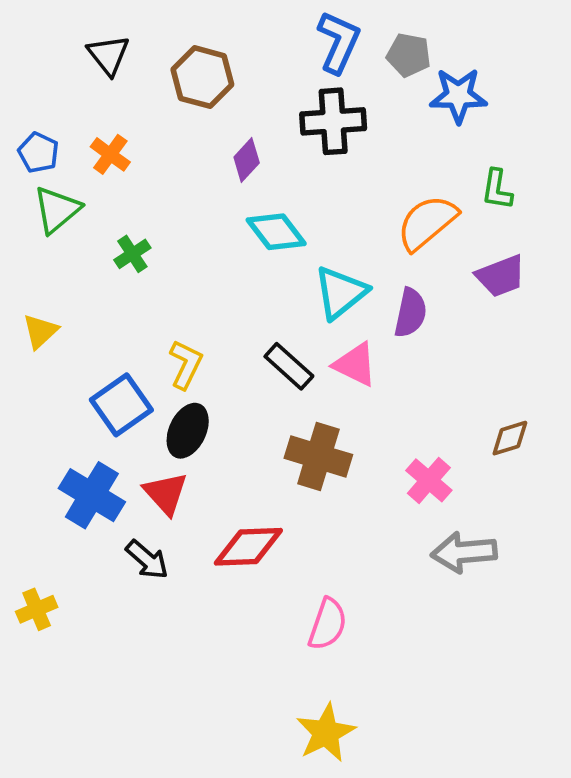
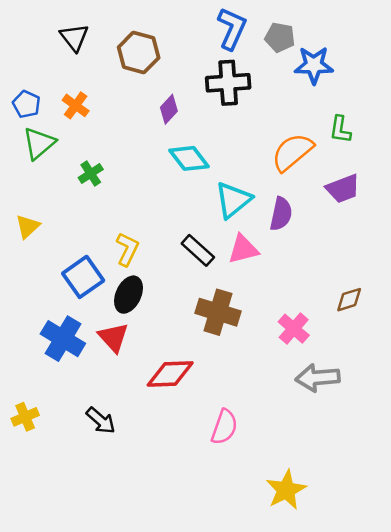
pink triangle: (355, 364) -> (243, 249), turned -40
black arrow: (147, 560) -> (101, 421), moved
yellow star: (326, 733) -> (286, 490), moved

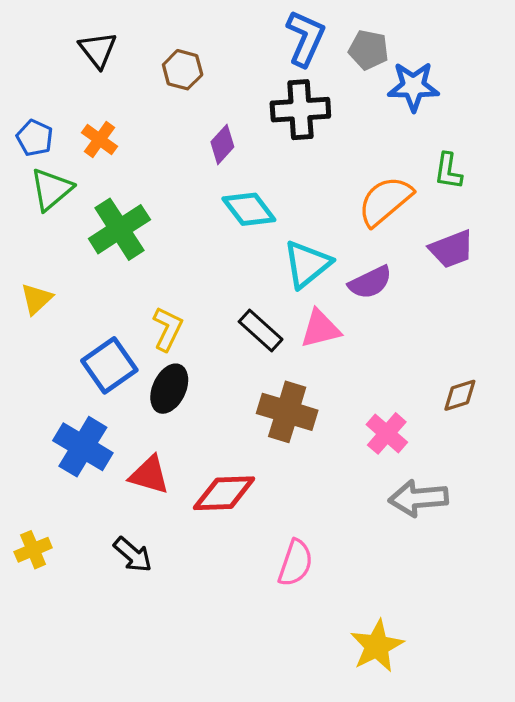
brown hexagon: (139, 53) -> (183, 70), size x0.7
green cross: (91, 174) -> (119, 229), size x1.8
purple semicircle: (281, 214) -> (370, 282), turned 52
red triangle: (113, 337) -> (149, 475), moved, turned -32

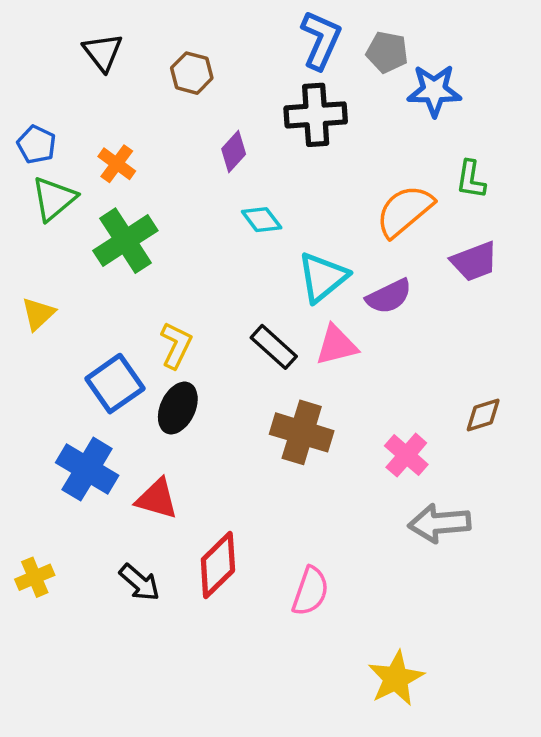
orange cross: (100, 139) -> (117, 164), moved
cyan diamond: (249, 209) -> (262, 220), size x0.7
red diamond: (224, 493) -> (218, 565), moved, turned -42

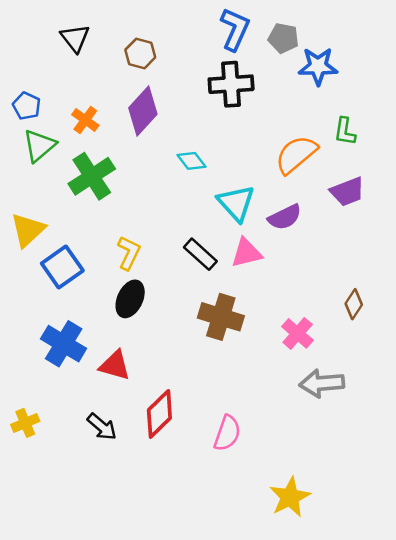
purple diamond: (234, 152) -> (143, 111), moved, size x1.6
cyan triangle: (323, 277) -> (236, 203), turned -33
yellow triangle: (38, 314) -> (28, 230), size x1.4
blue square: (115, 384) -> (62, 267), moved
brown diamond: (483, 415) -> (354, 304), turned -40

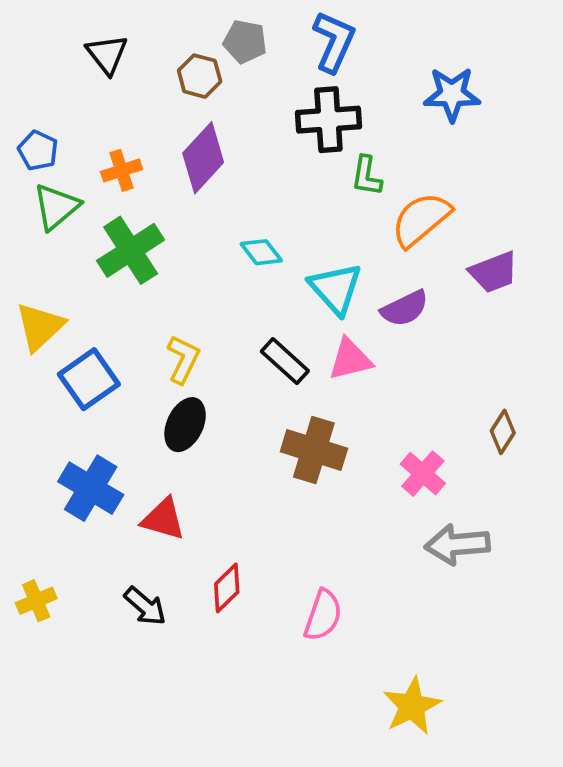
gray pentagon: (283, 38) -> (245, 42), moved
orange cross: (85, 120) -> (122, 170), turned 36
green L-shape: (345, 131) -> (367, 176), moved
cyan diamond: (191, 161) -> (261, 252), moved
red diamond: (159, 414) -> (227, 588), size x0.7

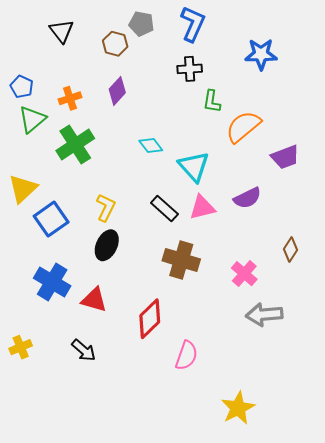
black cross: (328, 120) -> (190, 69), size x0.7
purple diamond: (203, 158) -> (117, 91), size x0.7
purple semicircle: (405, 308) -> (247, 198), moved
red diamond: (227, 588) -> (150, 319), moved, size x1.4

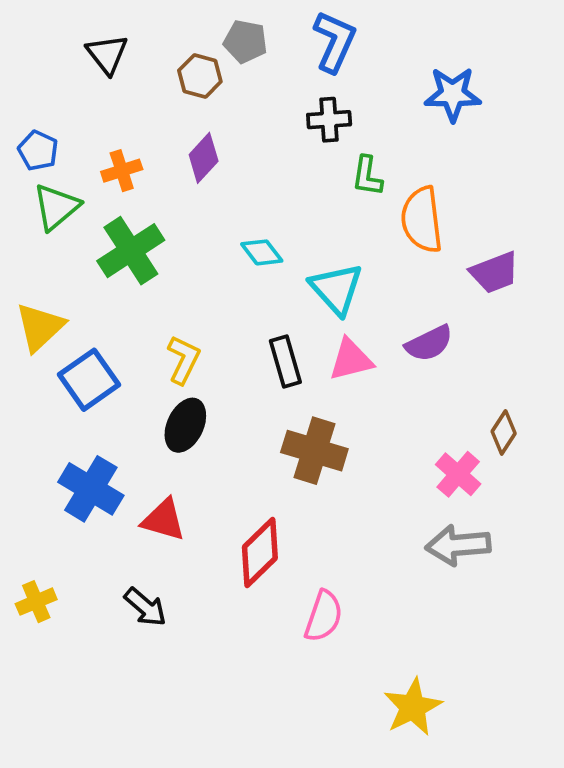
orange semicircle: (243, 127) -> (422, 220), turned -57
black rectangle: (164, 209) -> (285, 362), turned 32
pink cross: (244, 274) -> (458, 474), moved

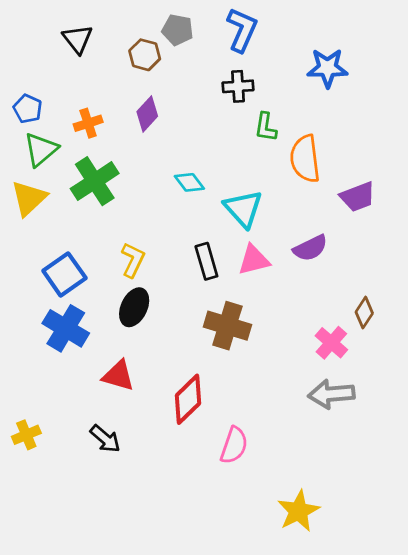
yellow triangle: (40, 327) -> (29, 198), moved
blue cross: (91, 489) -> (66, 328), moved

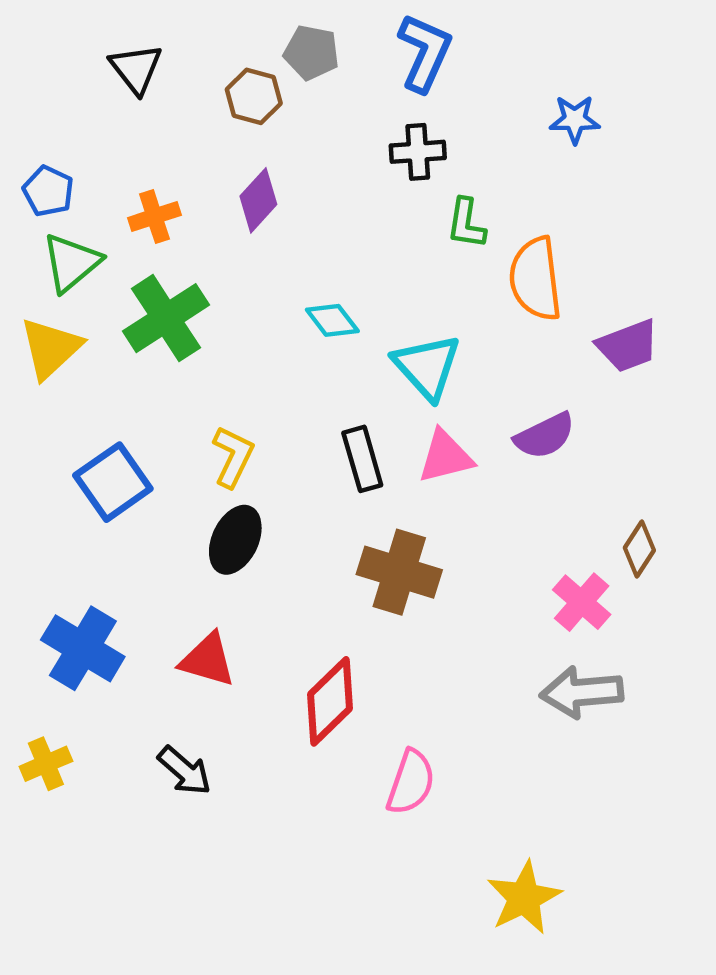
blue star: (327, 68) -> (575, 119), size x0.7
blue cross: (66, 328) -> (83, 648), moved

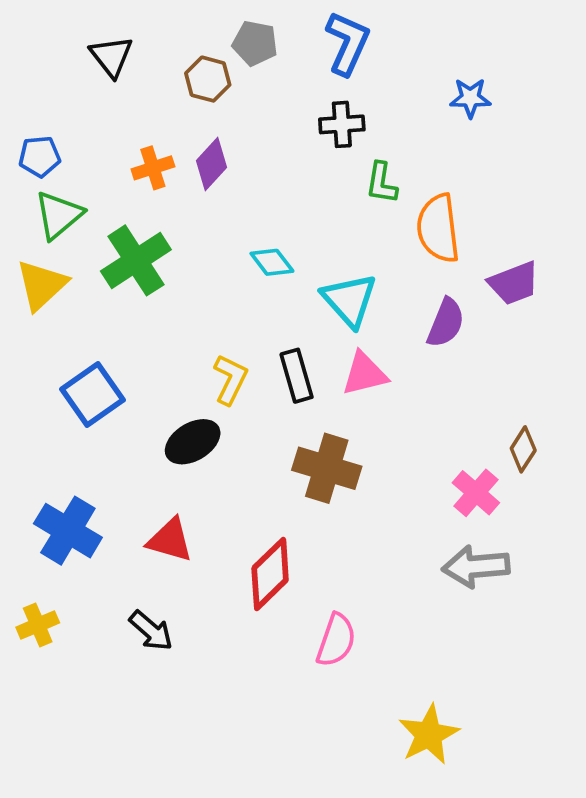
blue pentagon: (48, 191) -> (40, 157), turned -30
orange cross: (154, 216) -> (153, 168), moved
purple semicircle: (545, 436) -> (446, 323), moved, turned -42
yellow L-shape: (233, 457) -> (230, 379), moved
black ellipse: (235, 540) -> (193, 442), turned 34

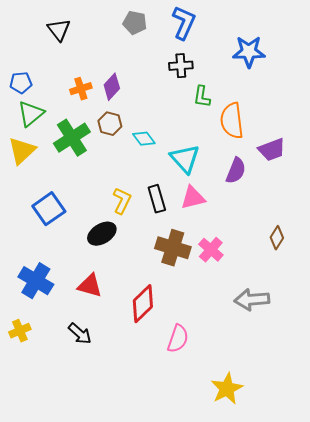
brown hexagon: (208, 79) -> (110, 124), moved
blue star: (470, 98) -> (249, 52), size x1.5
pink cross: (476, 493) -> (211, 250), moved

